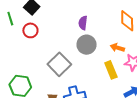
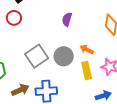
gray circle: (87, 45) -> (64, 56), moved
orange arrow: (117, 48) -> (87, 50), moved

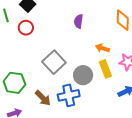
gray circle: (64, 56) -> (83, 75), moved
brown arrow: (20, 90) -> (43, 98), turned 78

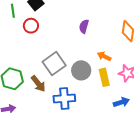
gray circle: (83, 75) -> (81, 70), moved
brown arrow: (43, 98) -> (38, 84), moved

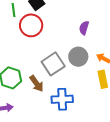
red circle: (31, 26) -> (31, 25), size x1.5
gray circle: (81, 70) -> (78, 57), moved

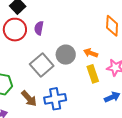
purple semicircle: (84, 28) -> (39, 28), moved
brown arrow: (37, 84) -> (29, 98), moved

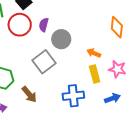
gray circle: (66, 55) -> (61, 39), moved
blue cross: (55, 99) -> (73, 96), moved

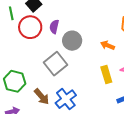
orange arrow: (94, 53) -> (107, 45), moved
blue cross: (73, 96) -> (66, 99), moved, turned -30

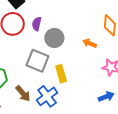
gray square: (56, 64) -> (37, 61), turned -30
yellow rectangle: (106, 74) -> (61, 74), moved

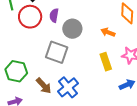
yellow rectangle: (61, 74) -> (106, 62), moved

